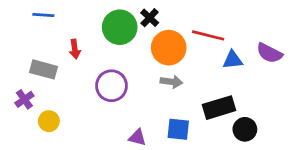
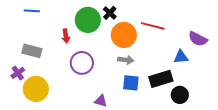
red arrow: (75, 49) -> (66, 36), moved
blue triangle: (233, 60) -> (181, 57), moved
yellow circle: (49, 121) -> (36, 89), size x1.6
blue square: (178, 129) -> (131, 83), moved

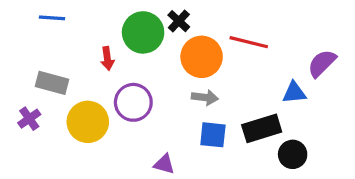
purple semicircle: (198, 39) -> (322, 63), turned 108
yellow circle: (36, 89) -> (88, 122), moved

